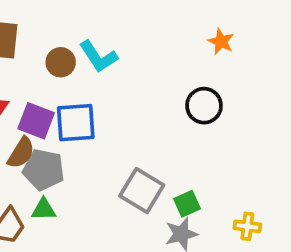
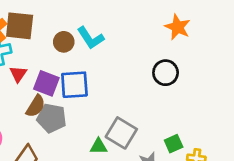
orange star: (221, 41) -> (178, 27), size x1.4
green square: (187, 204) -> (174, 144), moved
green triangle: (44, 209) -> (99, 146), moved

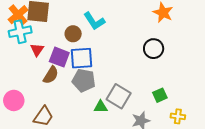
brown circle: (64, 42) -> (73, 34), moved
gray pentagon: (52, 118) -> (84, 80), moved
green square: (174, 144) -> (160, 95), moved

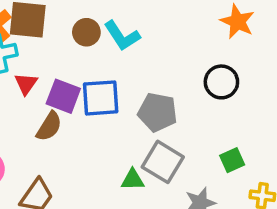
brown circle: (73, 34) -> (86, 32), moved
gray pentagon: (84, 80) -> (157, 112), moved

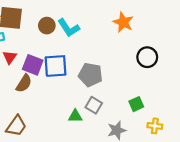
orange star: (237, 22) -> (123, 22), moved
black circle: (221, 82) -> (147, 57), moved
gray square: (163, 162) -> (94, 105), size x0.7

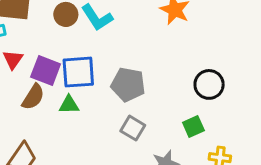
black circle: (147, 57) -> (209, 84), moved
green triangle: (75, 116) -> (69, 105), moved

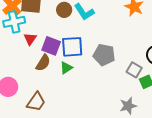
green triangle: (69, 105) -> (66, 68), turned -32
gray square: (133, 128) -> (134, 70), moved

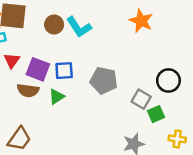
blue square: (72, 47) -> (64, 71), size x0.7
brown semicircle: (43, 63) -> (28, 90), turned 66

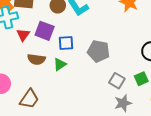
purple square: (38, 69) -> (45, 31), moved
gray square: (141, 99) -> (117, 81), moved

